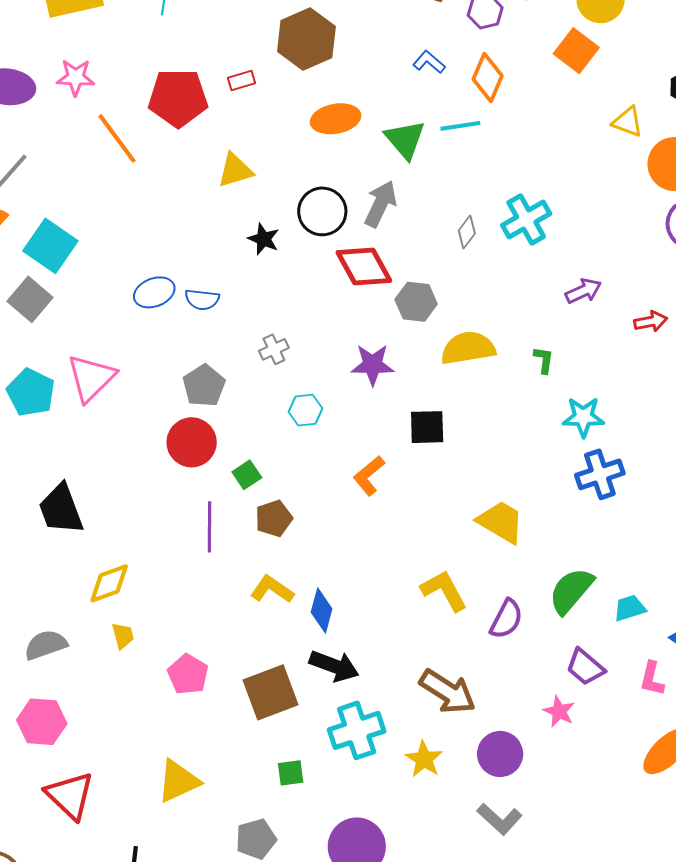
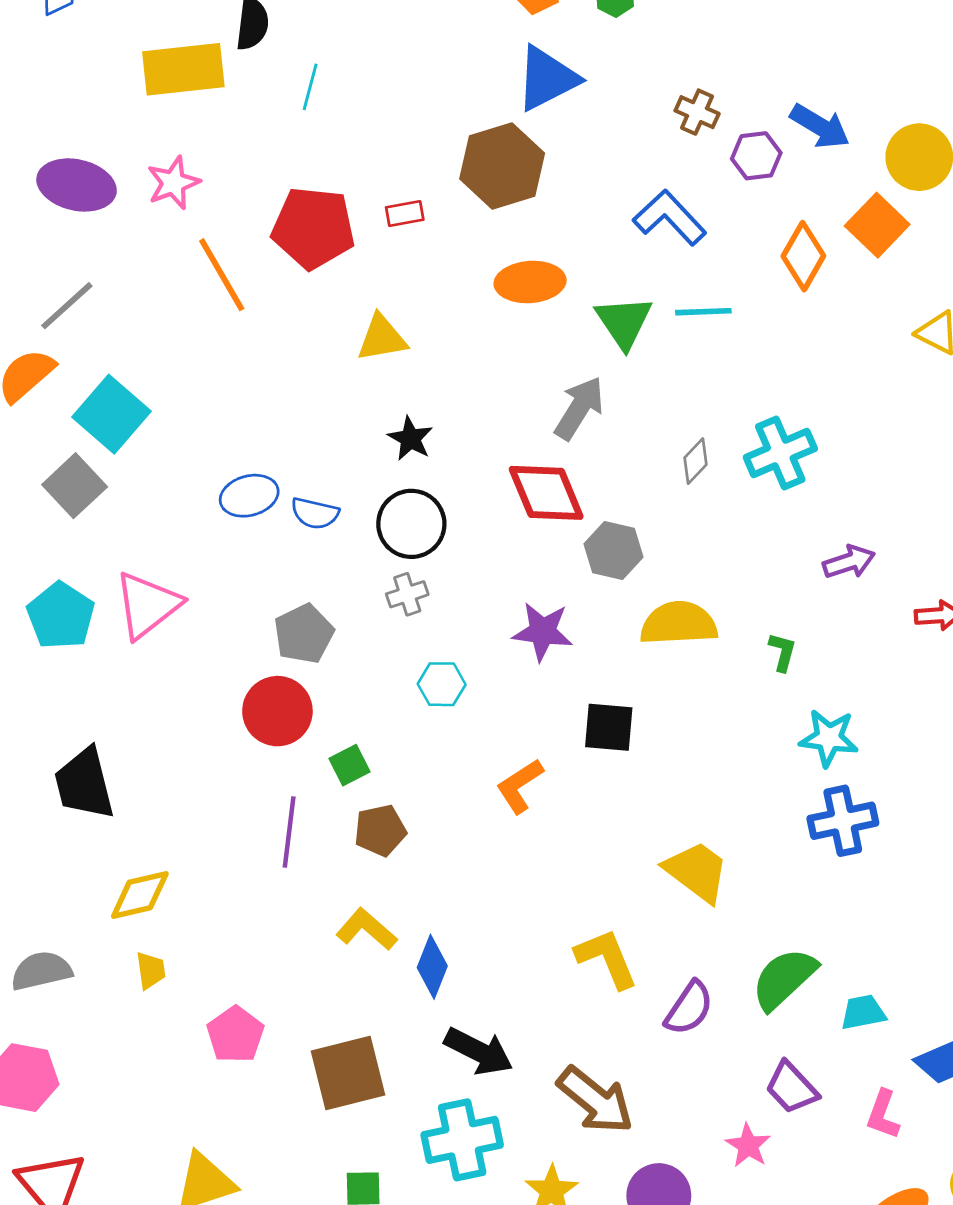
blue L-shape: (429, 62) -> (670, 218), size x1.6
pink star: (75, 77) -> (173, 183), turned -30
orange diamond: (488, 77) -> (803, 256), moved
black circle: (322, 211) -> (411, 524), moved
black arrow: (334, 666) -> (479, 1051), moved

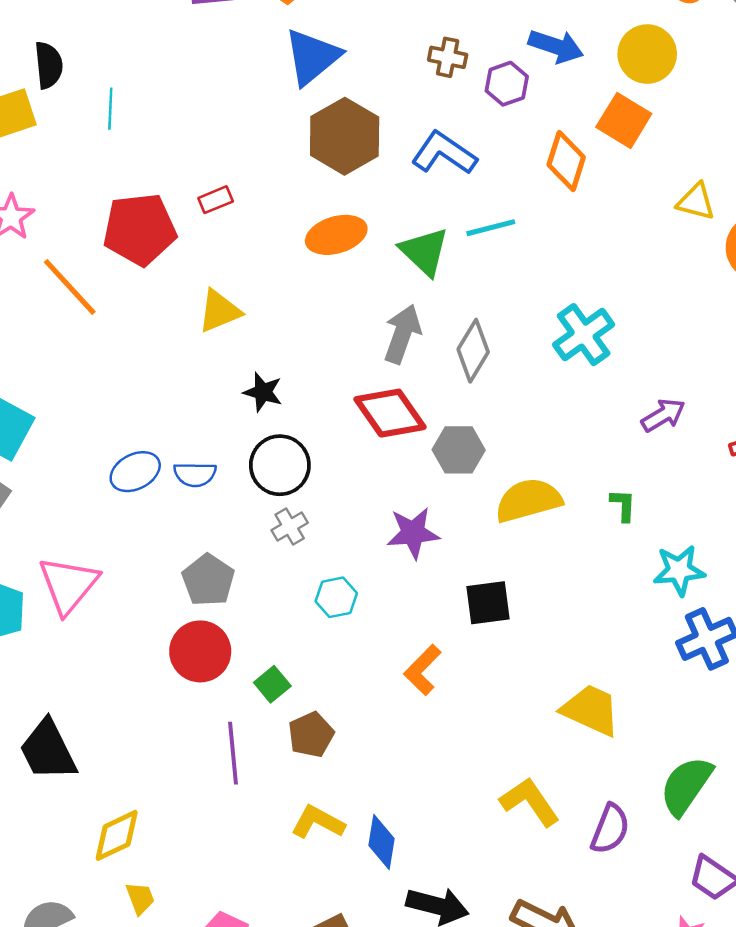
brown hexagon: (502, 166) -> (345, 136), moved
gray diamond: (695, 461) -> (473, 351), moved, size x1.5

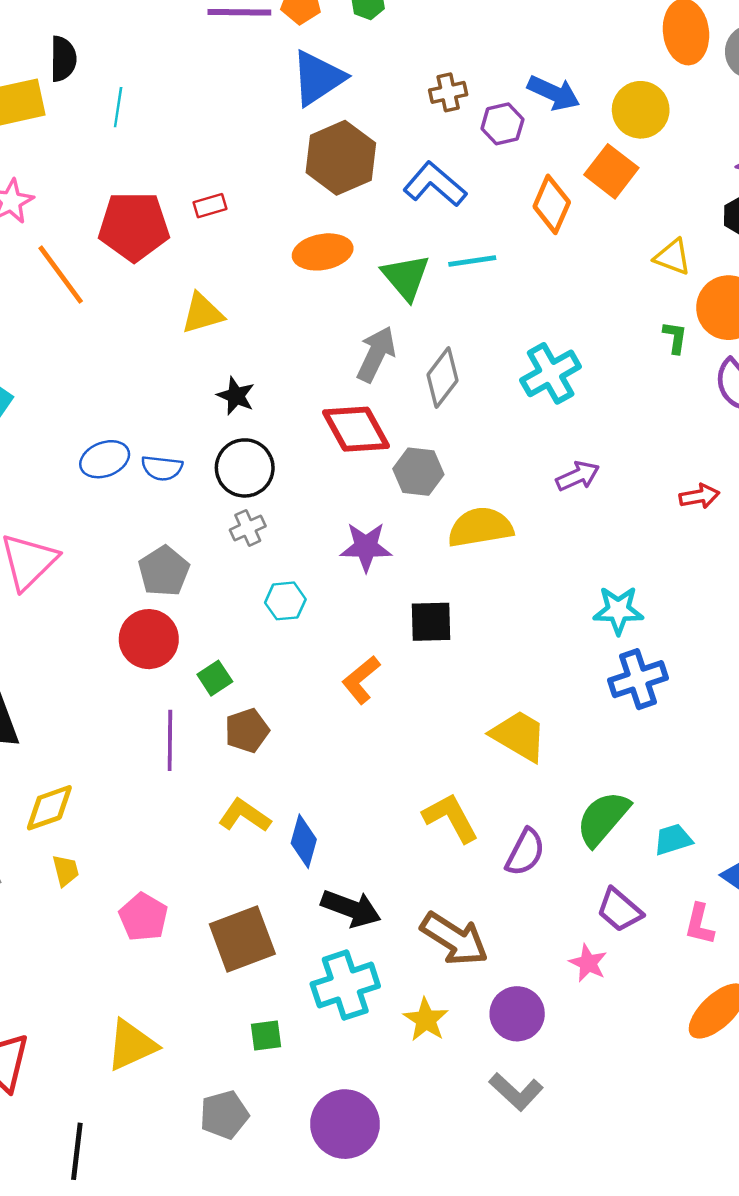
brown cross: (448, 57) -> (448, 92), turned -30
purple arrow: (663, 415) -> (578, 476), moved
green L-shape: (623, 505) -> (675, 337), moved

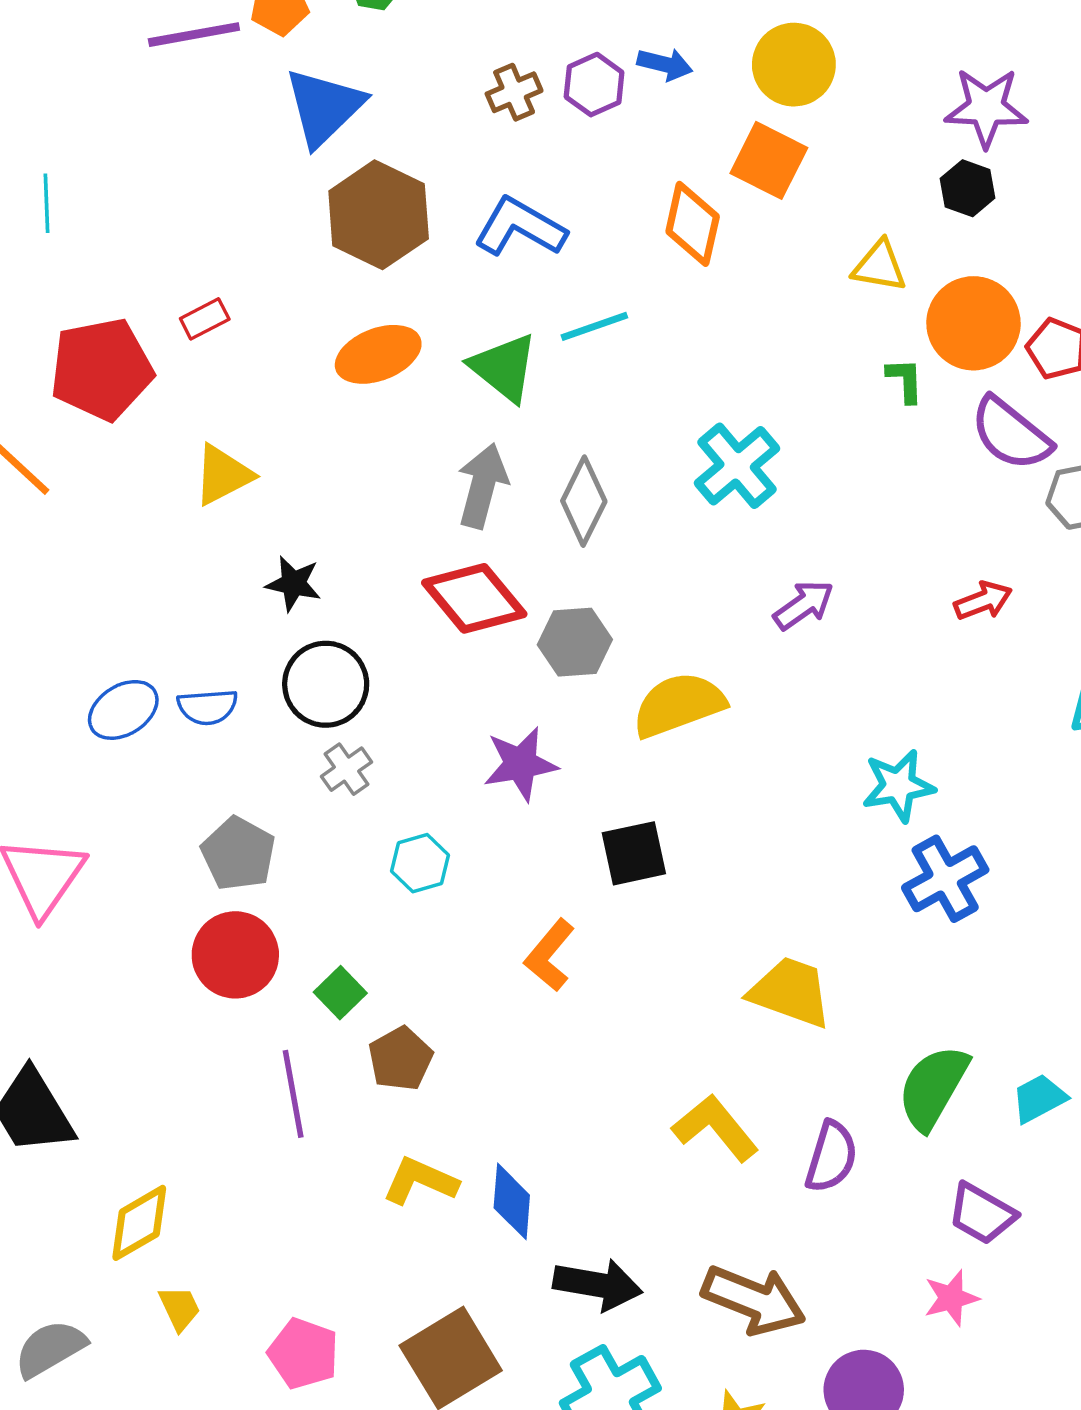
blue arrow: (554, 93) -> (665, 64), size x0.7
purple hexagon: (502, 124) -> (594, 85), moved
pink star: (588, 963) -> (951, 1298), turned -30

